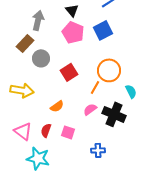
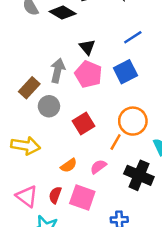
gray arrow: (38, 20) -> (58, 70), moved
pink semicircle: (90, 109) -> (98, 167), moved
pink square: (68, 132) -> (82, 197), size x1.5

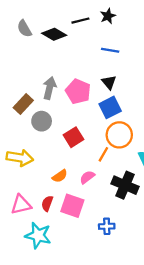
blue line: (133, 37) -> (110, 50), moved, turned 42
black triangle: (87, 47) -> (109, 82), moved
blue square: (125, 72) -> (110, 107), moved
pink triangle: (27, 196) -> (21, 205), turned -50

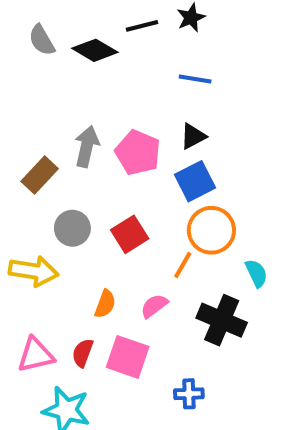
black triangle: (109, 82) -> (193, 136), turned 42
gray circle: (42, 121) -> (72, 228), moved
orange semicircle: (60, 176) -> (105, 304), turned -35

